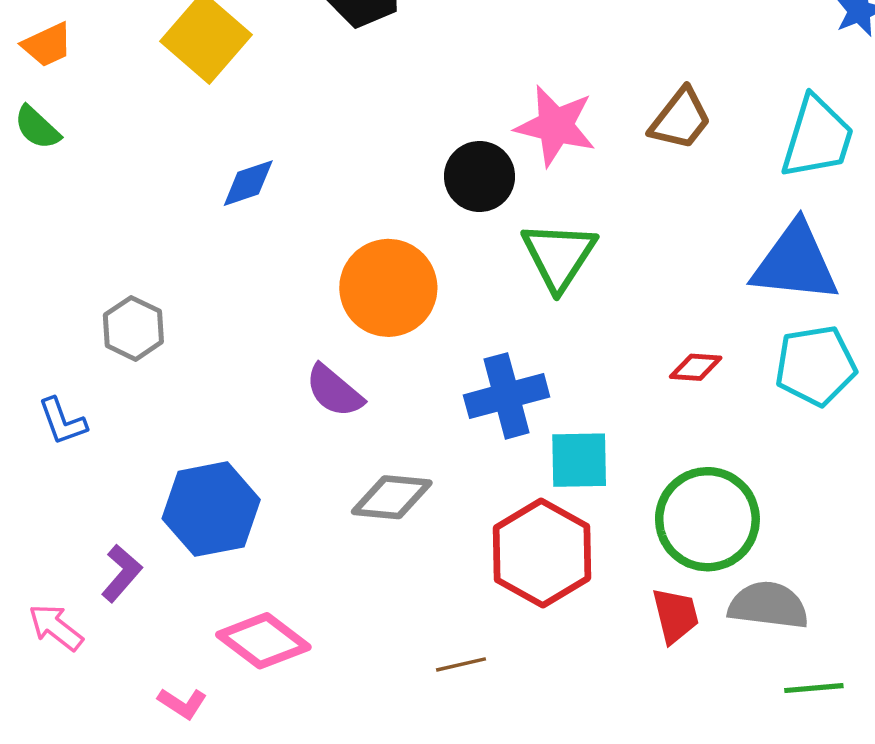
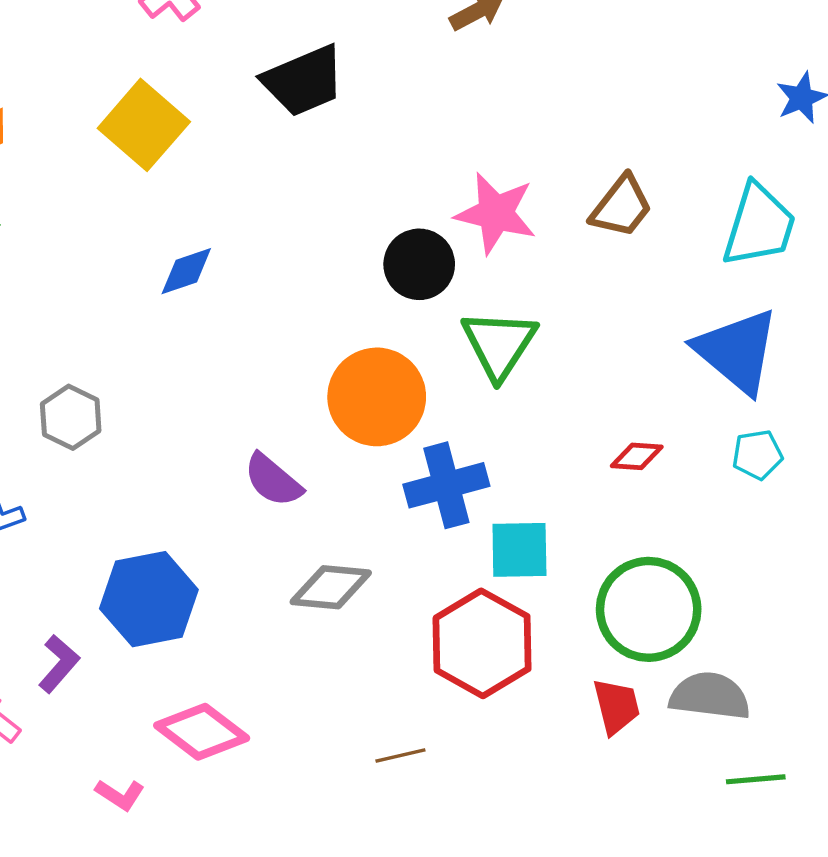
blue triangle: (795, 263) -> (737, 351), turned 34
orange circle: (388, 288) -> (377, 397), moved
cyan pentagon: (816, 366) -> (757, 455), size x0.6

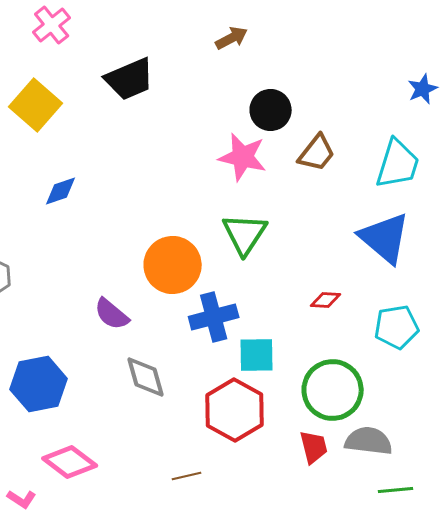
black circle: (419, 264) -> (271, 110), moved
cyan pentagon: (757, 455) -> (397, 327), moved, size x1.5
gray diamond: (331, 587) -> (146, 377), turned 69

